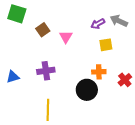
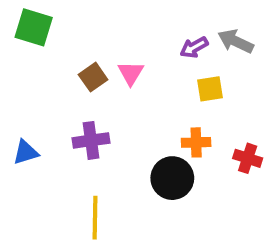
brown square: (43, 30) -> (93, 77), moved
red cross: (125, 80) -> (248, 158), turned -32

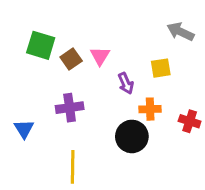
green square: (34, 27) -> (41, 45), moved
purple arrow: (194, 47) -> (126, 83), moved, turned -85
blue triangle: (26, 152) -> (24, 129), moved, turned -45

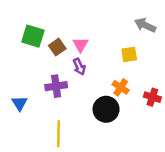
purple arrow: (126, 83) -> (79, 67), moved
orange cross: (150, 109) -> (121, 87), turned 35

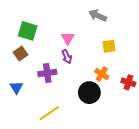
gray arrow: (145, 25) -> (98, 15), moved
brown square: (57, 47) -> (20, 53), moved
yellow line: (59, 134) -> (49, 113), turned 55

